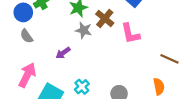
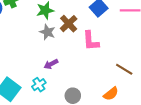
purple arrow: (63, 53) -> (51, 64), moved
orange semicircle: (159, 86) -> (111, 94), turned 56

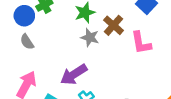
purple arrow: (51, 64) -> (74, 74), moved, size x1.6

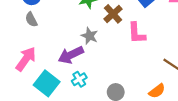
gray star: (90, 37) -> (90, 36), moved

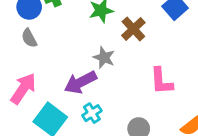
pink L-shape: (137, 33) -> (161, 81), moved

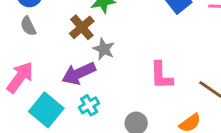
brown cross: (133, 29) -> (82, 27), moved

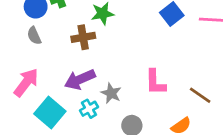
brown cross: (82, 27) -> (83, 37), turned 30
gray star: (104, 49) -> (111, 93), moved

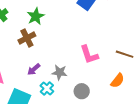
purple arrow: (80, 79) -> (34, 69), size x0.6

